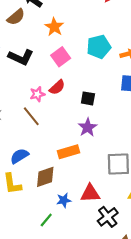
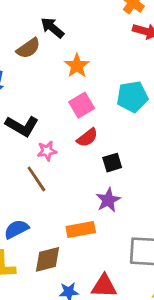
black L-shape: (21, 57) -> (22, 126), moved
red semicircle: (57, 87) -> (87, 138), moved
black square: (88, 98) -> (112, 163), turned -32

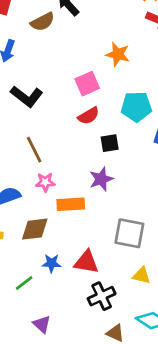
orange star: (77, 66) -> (118, 54), moved, turned -30
cyan pentagon: (132, 97) -> (136, 107), moved
pink star: (47, 151) -> (45, 182), moved

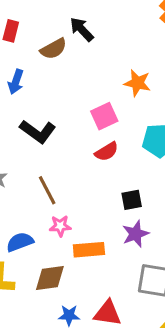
black square: (110, 143) -> (132, 200), moved
purple star: (101, 179) -> (136, 234), moved

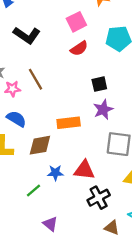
pink star: (60, 226) -> (12, 89), moved
blue semicircle: (20, 242) -> (16, 119), turned 54

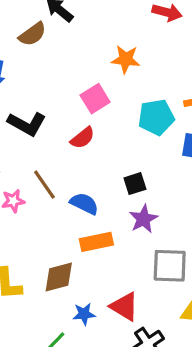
red semicircle: (79, 48) -> (83, 138), moved
blue semicircle: (16, 119) -> (84, 204), moved
red triangle: (84, 170) -> (124, 307), turned 30

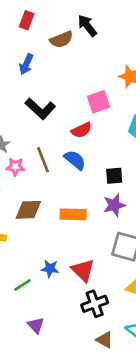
blue semicircle: (84, 204) -> (75, 160), moved
brown diamond: (59, 277) -> (28, 210), moved

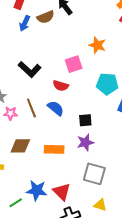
blue arrow: (26, 64) -> (25, 23), moved
red semicircle: (82, 130) -> (61, 86), turned 42
blue star: (50, 269) -> (37, 190), size x1.5

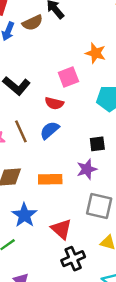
blue semicircle: (56, 108) -> (50, 130), turned -78
black square: (85, 120) -> (97, 144), moved
blue star: (37, 190) -> (24, 215), moved, turned 30

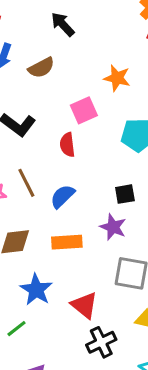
brown semicircle: (33, 23) -> (41, 68), moved
red semicircle: (54, 103) -> (67, 145), turned 72
blue semicircle: (50, 130) -> (62, 196), moved
purple star: (87, 169) -> (113, 227), turned -30

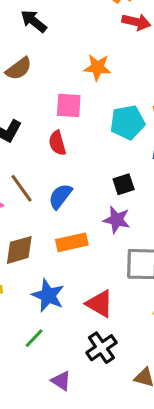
pink square: (84, 110) -> (69, 105), turned 36
black cross: (101, 342) -> (101, 348), moved

